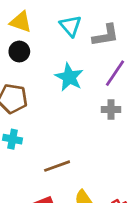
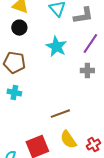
brown line: (57, 166) -> (60, 114), moved

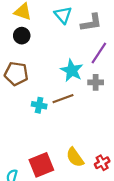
cyan star: (56, 47) -> (72, 70), moved
cyan cross: (14, 93) -> (39, 105), moved
brown line: (60, 114) -> (63, 99), moved

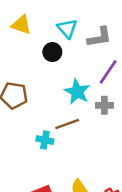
black circle: (22, 36) -> (52, 52), moved
cyan cross: (39, 105) -> (45, 140), moved

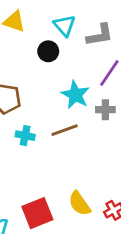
cyan cross: (45, 140) -> (25, 136), moved

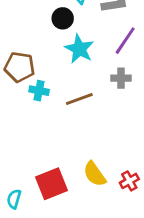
cyan star: (75, 95) -> (79, 49), moved
cyan cross: (25, 136) -> (39, 91), moved

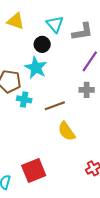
cyan star: (79, 49) -> (36, 68), moved
yellow semicircle: (95, 174) -> (67, 131), moved

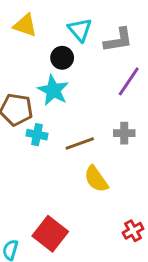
gray cross: (87, 90) -> (124, 133), moved
red square: (34, 170) -> (50, 234), turned -30

